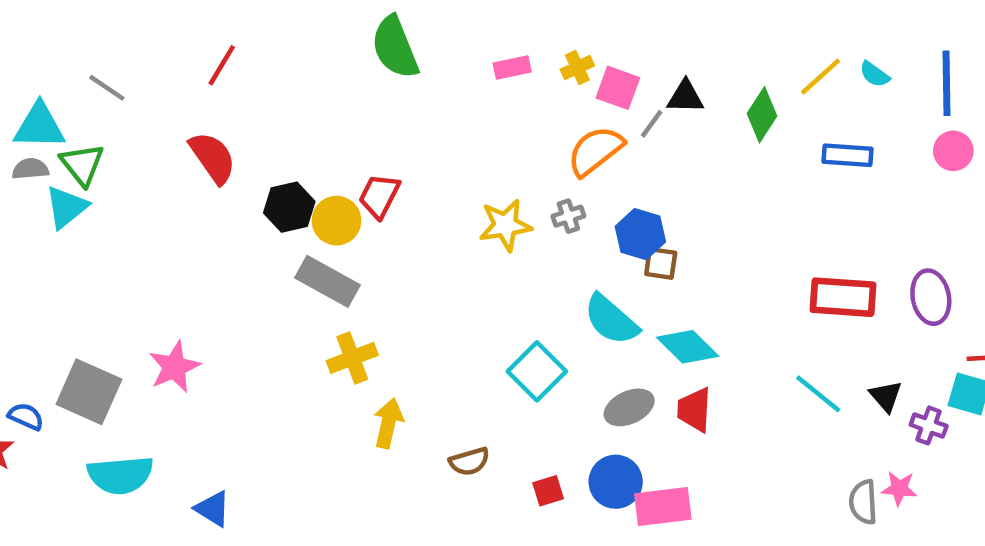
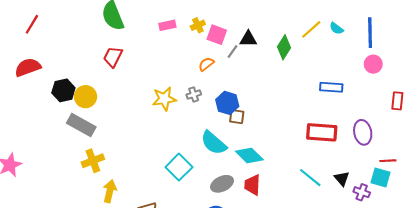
orange semicircle: (595, 151) -> (206, 64), size x0.6
blue rectangle: (847, 155) -> (331, 87), moved
red semicircle: (213, 158) -> (28, 67), turned -75
red trapezoid: (379, 196) -> (113, 57), moved

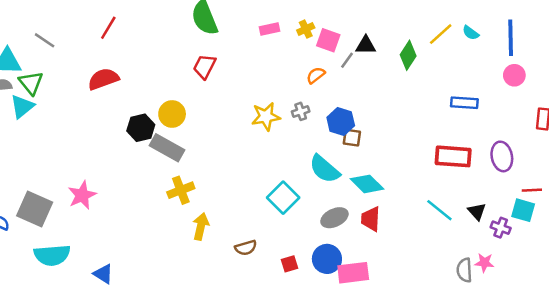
black hexagon: (63, 90) -> (141, 128), moved

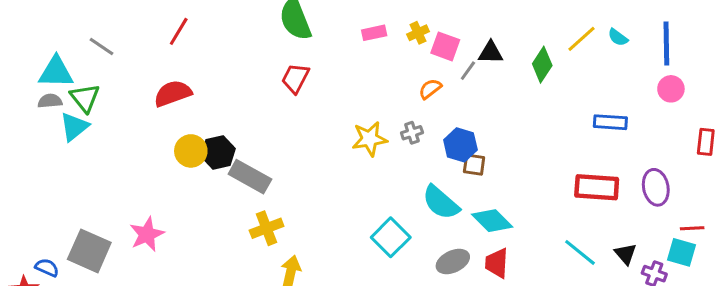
yellow circle: (172, 114) -> (191, 151), moved

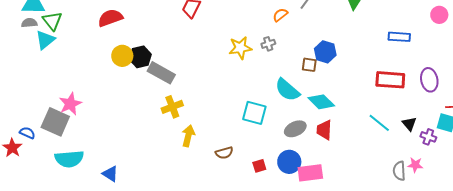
blue hexagon: (460, 145) -> (325, 52), moved
pink star: (147, 234) -> (70, 104), moved
cyan square: (391, 237) -> (254, 113), turned -30

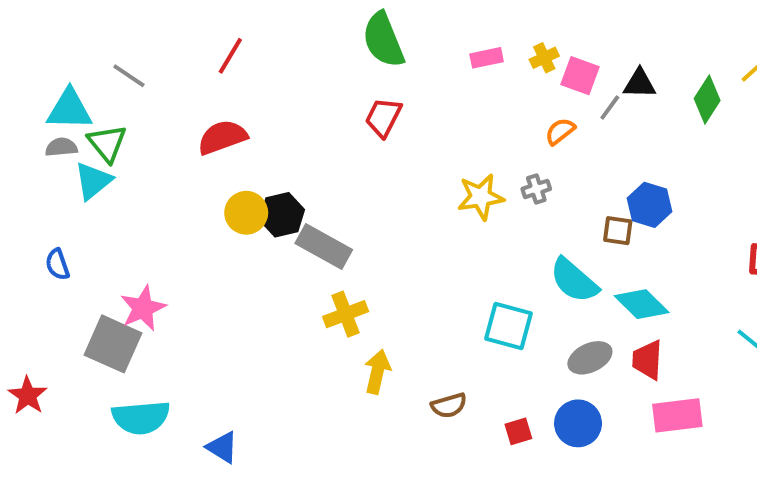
blue semicircle: (27, 133) -> (57, 264), moved, turned -133
pink rectangle: (310, 173) -> (677, 415), moved

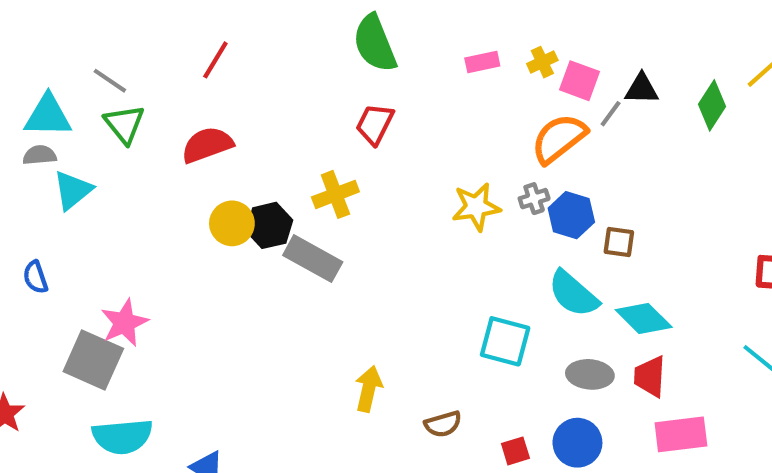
orange semicircle: (560, 131) -> (559, 139), size x1.8
green triangle: (107, 143) -> (124, 124), moved
blue hexagon: (650, 205) -> (571, 215), moved
yellow cross: (346, 314) -> (335, 194), moved
gray ellipse: (590, 358) -> (590, 374), turned 30

